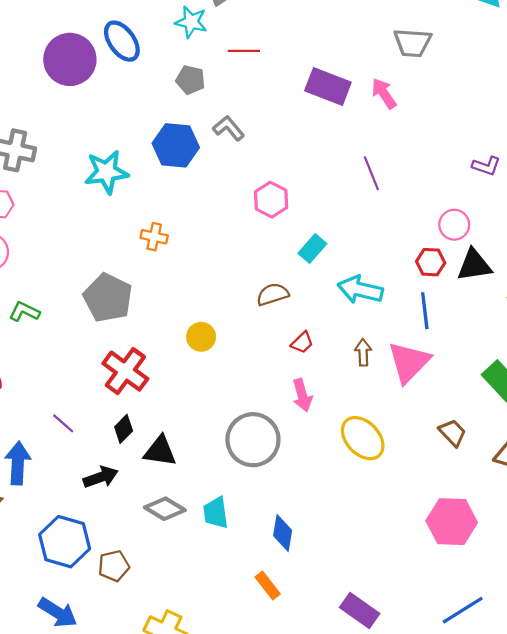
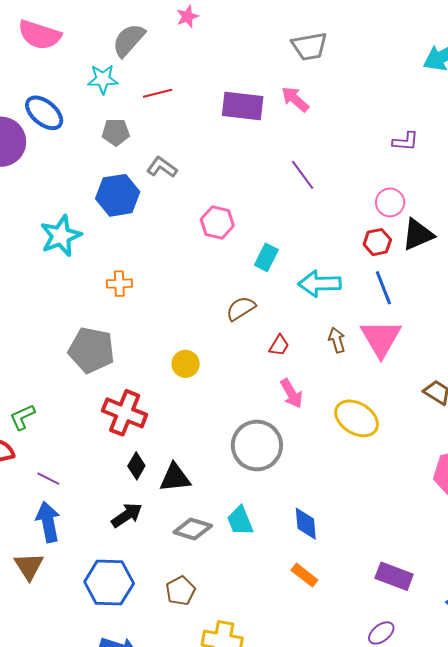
green L-shape: (24, 312) -> (22, 417), moved, turned -36
purple line: (63, 423) -> (48, 479), moved
brown pentagon: (114, 566) -> (180, 591), moved

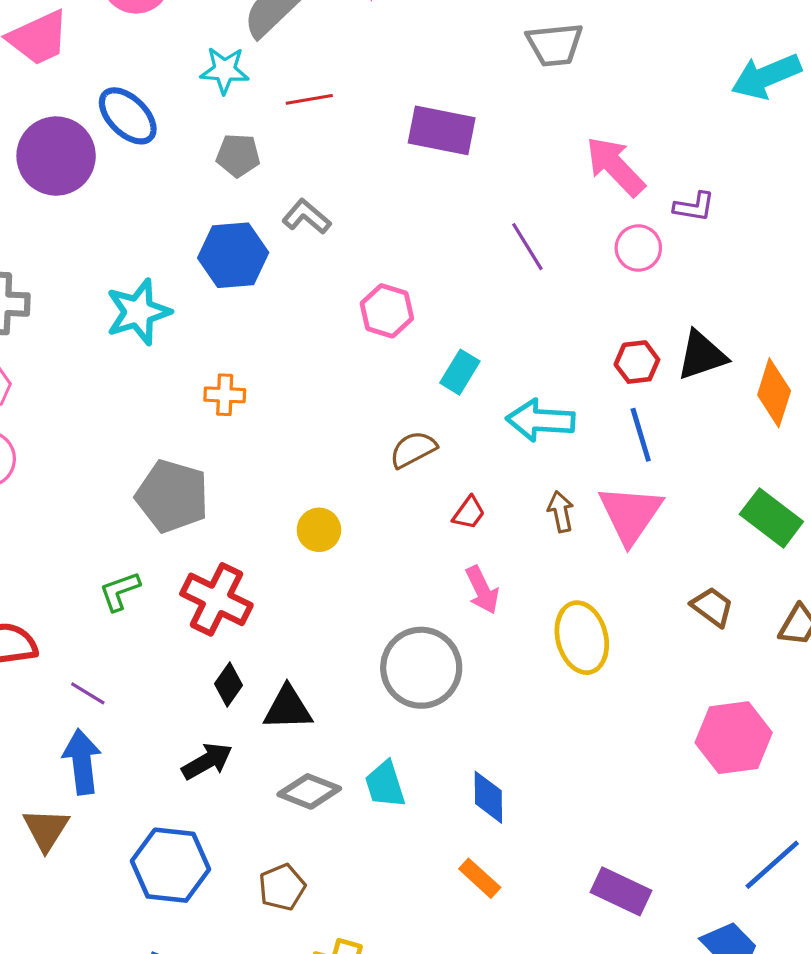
pink arrow: (295, 99) -> (615, 166), moved, size x1.4
pink circle: (390, 202) -> (638, 248), moved
green L-shape: (22, 417) -> (120, 591), moved
yellow ellipse: (357, 418) -> (582, 638), turned 39

